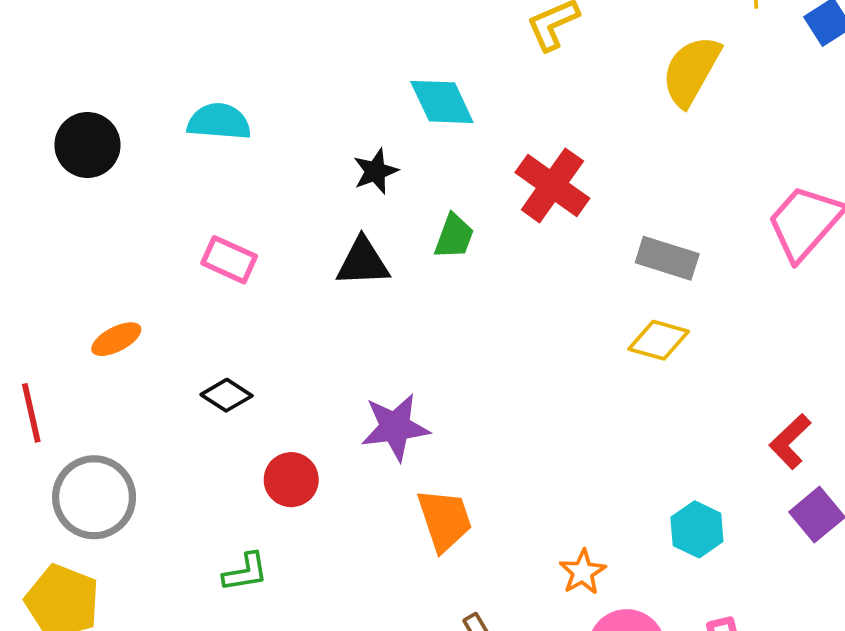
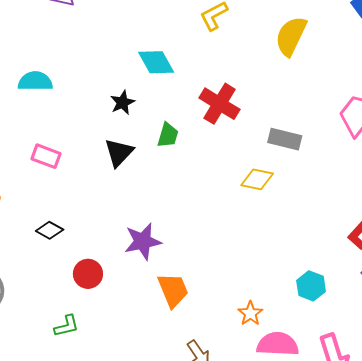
black triangle: (363, 262) -> (119, 153), turned -40
yellow diamond: (659, 340) -> (257, 179), moved

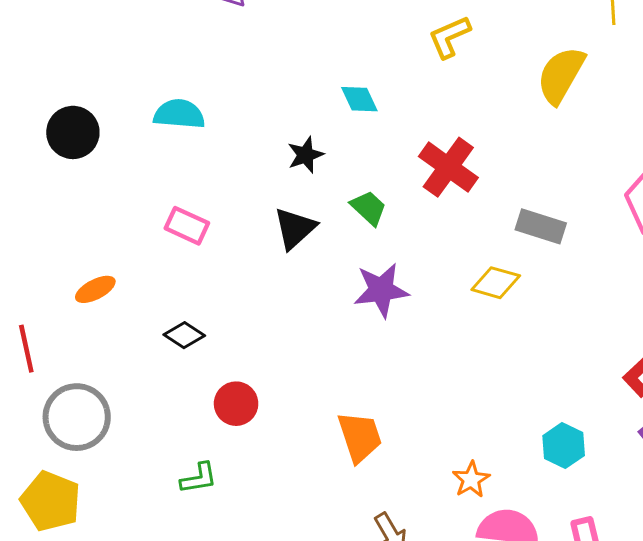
cyan diamond: (156, 62) -> (359, 99), size x0.7
green trapezoid: (168, 135) -> (369, 208), turned -68
purple star: (143, 241) -> (381, 290), moved

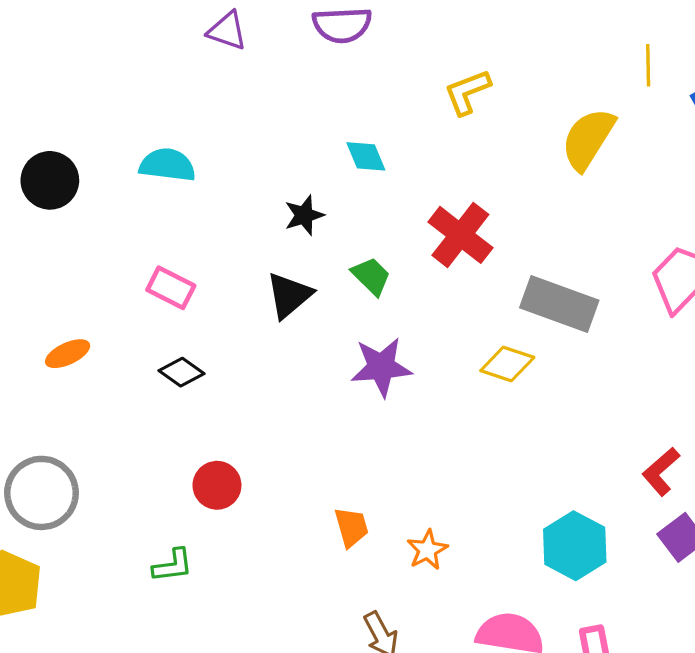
gray rectangle: (541, 226) -> (559, 304), size x1.4
black diamond: (184, 335) -> (182, 372), moved
orange trapezoid: (360, 437) -> (351, 527), size x0.7
cyan hexagon: (564, 446) -> (575, 546), size x1.4
orange star: (471, 480) -> (427, 550), moved

